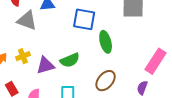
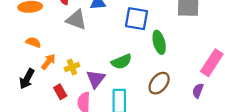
yellow cross: (23, 56) -> (72, 67), moved
purple triangle: (45, 65) -> (96, 79), moved, turned -36

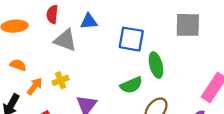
green semicircle: (121, 62) -> (131, 85), moved
yellow cross: (72, 67) -> (61, 80), moved

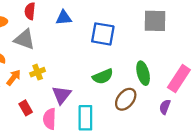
gray triangle: (65, 40) -> (24, 39), moved
green ellipse: (156, 65) -> (143, 73), moved

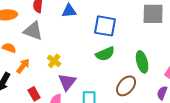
yellow cross: (38, 72) -> (54, 61), moved, turned -32
green semicircle: (103, 76) -> (105, 54), moved

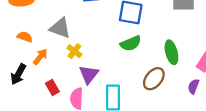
gray triangle: (33, 31) -> (60, 28), moved

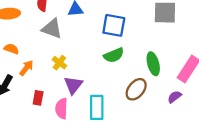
gray triangle: (60, 28) -> (52, 29), moved
purple semicircle: (194, 86) -> (175, 97), turned 32
red rectangle: (52, 88) -> (38, 98), turned 40

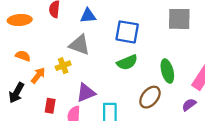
gray triangle: (52, 29) -> (79, 45), moved
yellow cross: (59, 63) -> (63, 66), moved, turned 32
purple triangle: (73, 85) -> (86, 93), turned 30

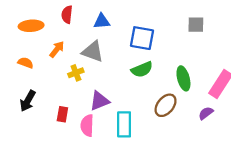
gray square: (179, 19) -> (196, 25), size x0.7
orange semicircle: (23, 56) -> (25, 63), moved
orange arrow: (38, 75) -> (57, 49), moved

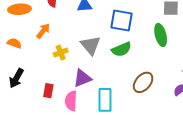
gray triangle: (93, 52) -> (91, 45), moved, turned 30
green ellipse: (183, 78) -> (161, 35), moved

